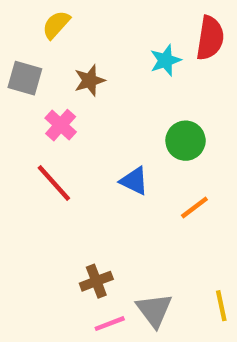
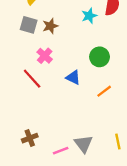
gray square: (25, 78) -> (29, 25), moved
pink cross: (61, 125) -> (45, 56), moved
brown cross: (96, 281) -> (30, 138), moved

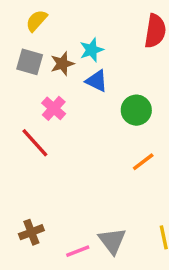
cyan star: (89, 16) -> (92, 50), moved
blue triangle: (73, 77) -> (97, 81), moved

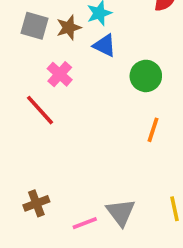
orange line: (143, 162) -> (153, 130), turned -35

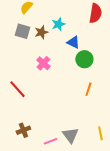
blue triangle: (105, 45) -> (73, 42), moved
pink cross: (60, 74) -> (43, 63), moved
red line: (40, 110) -> (17, 89), moved

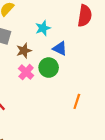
brown star: (41, 32) -> (24, 51), moved
green circle: (84, 59) -> (49, 68), moved

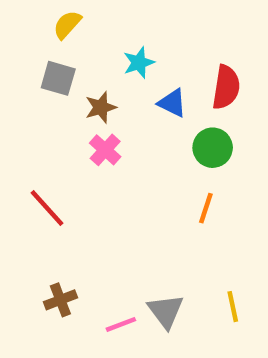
red semicircle: (85, 16) -> (226, 87), moved
green circle: (49, 68) -> (213, 148), moved

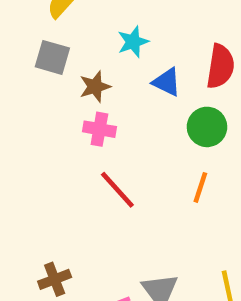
pink cross: (105, 150) -> (99, 129), turned -32
red line: (47, 208) -> (117, 190), moved

